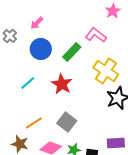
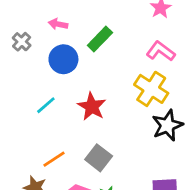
pink arrow: (37, 23) -> (58, 24), turned 56
pink L-shape: (96, 35) -> (161, 51), moved
green rectangle: (72, 52) -> (100, 39), moved

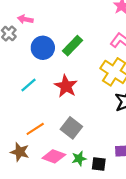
pink arrow: (58, 24) -> (25, 19), moved
green rectangle: (100, 39) -> (72, 46), moved

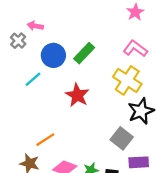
cyan line: (29, 85) -> (33, 79), moved
gray square: (71, 128) -> (122, 138), moved

